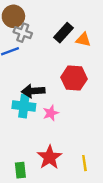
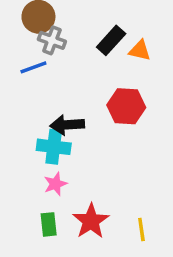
pink star: (51, 113) -> (55, 184), moved
green rectangle: (20, 170) -> (49, 224), moved

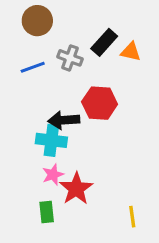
gray cross: (52, 40) -> (70, 58), moved
red hexagon: (126, 106) -> (100, 103), moved
red star: (91, 221) -> (76, 189), moved

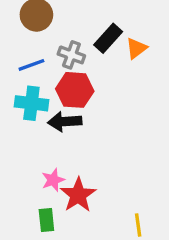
orange triangle: (131, 52) -> (136, 48), turned -50
red hexagon: (100, 103) -> (75, 90), moved
cyan cross: (51, 140) -> (31, 103), moved

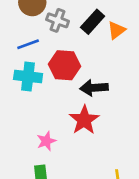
gray cross: (71, 55) -> (58, 20), moved
black arrow: (65, 122) -> (94, 88), moved
red star: (78, 195) -> (84, 120), moved

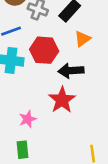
orange triangle: (116, 30) -> (82, 39), moved

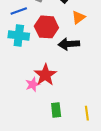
red star: (62, 100) -> (45, 75), moved
green rectangle: (22, 150) -> (56, 110), moved

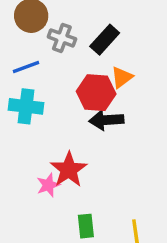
red hexagon: (46, 27) -> (96, 93), moved

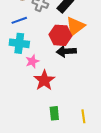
orange triangle: (122, 77) -> (75, 26), size x1.5
pink star: (48, 185) -> (32, 61), moved

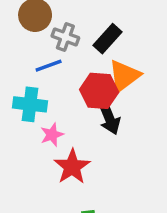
blue line: (19, 20) -> (49, 66), moved
black arrow: (66, 51) -> (109, 118), turned -108

